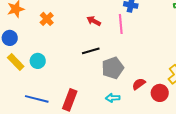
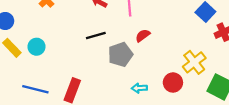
red semicircle: (139, 84) -> (143, 36), moved
cyan arrow: (113, 98) -> (139, 88), moved

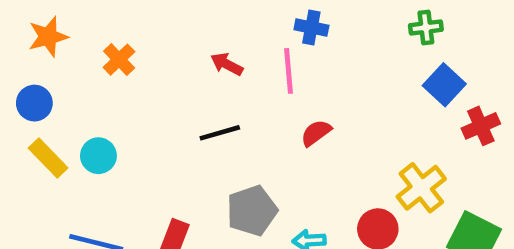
gray pentagon: (120, 55) -> (252, 211), moved

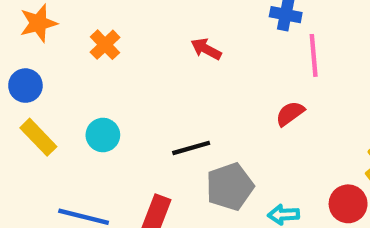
pink line: (289, 71) -> (314, 55), moved
black line: (220, 133) -> (191, 148), moved
cyan circle: (98, 156) -> (103, 135), moved

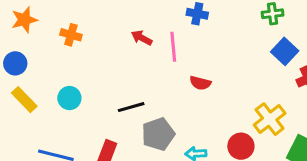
orange cross: (105, 45) -> (71, 35), turned -30
pink line: (314, 55) -> (173, 47), moved
red semicircle: (290, 114) -> (200, 83), turned -130

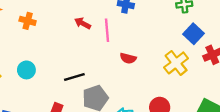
yellow cross: (270, 119) -> (176, 63), moved

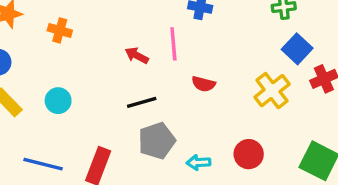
red arrow: (83, 23) -> (137, 55), moved
black line: (74, 77) -> (142, 102), moved

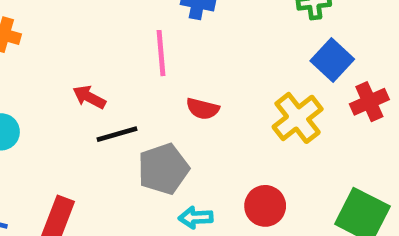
red arrow: (137, 55) -> (89, 97), moved
gray pentagon: (157, 141) -> (163, 169), moved

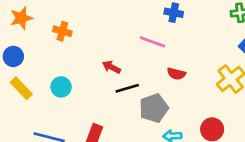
pink line: (161, 53) -> (152, 42), turned -65

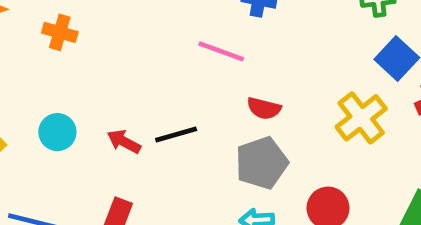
red arrow: (111, 67) -> (124, 142), moved
gray pentagon: (154, 108) -> (262, 163), moved

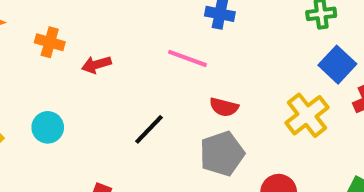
black line: (176, 134) -> (149, 129), turned -30
red arrow: (124, 142) -> (96, 65), moved, turned -44

